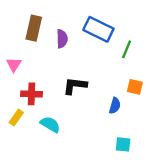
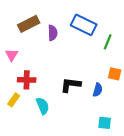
brown rectangle: (34, 28) -> (29, 24), turned 50
black L-shape: (75, 86) -> (71, 85), moved
cyan semicircle: (50, 124) -> (43, 106), turned 36

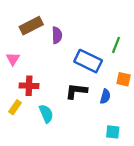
blue rectangle: (84, 25) -> (88, 61), moved

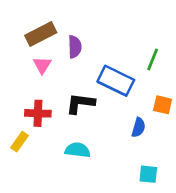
pink triangle: (13, 59) -> (42, 65), moved
black L-shape: (76, 91) -> (80, 103), moved
cyan semicircle: (46, 114) -> (78, 150), moved, turned -60

